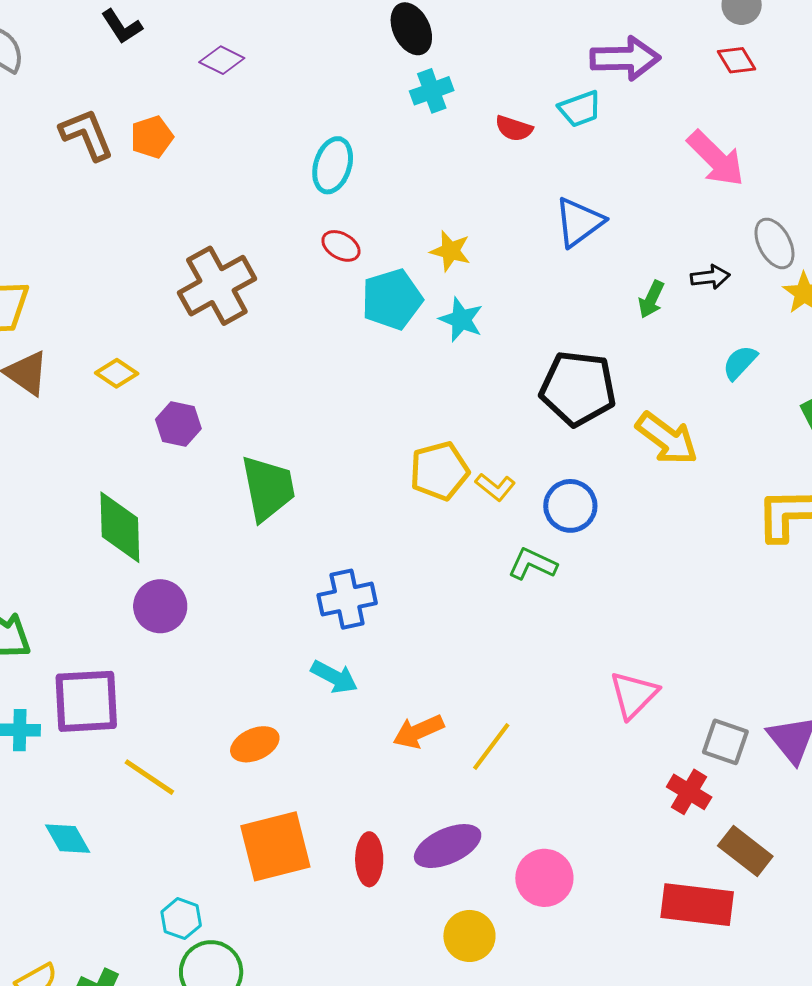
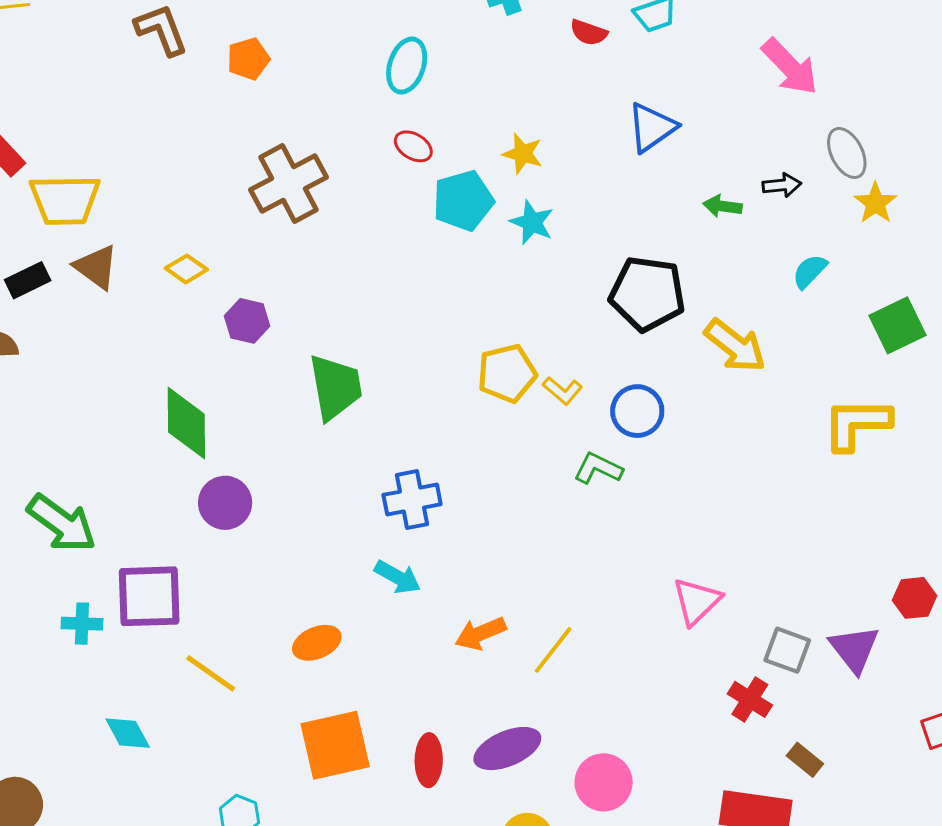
orange pentagon: (152, 137) -> (248, 59), moved
green arrow: (651, 299) -> (722, 206), turned 72
brown rectangle: (745, 851) -> (805, 760), size x0.7

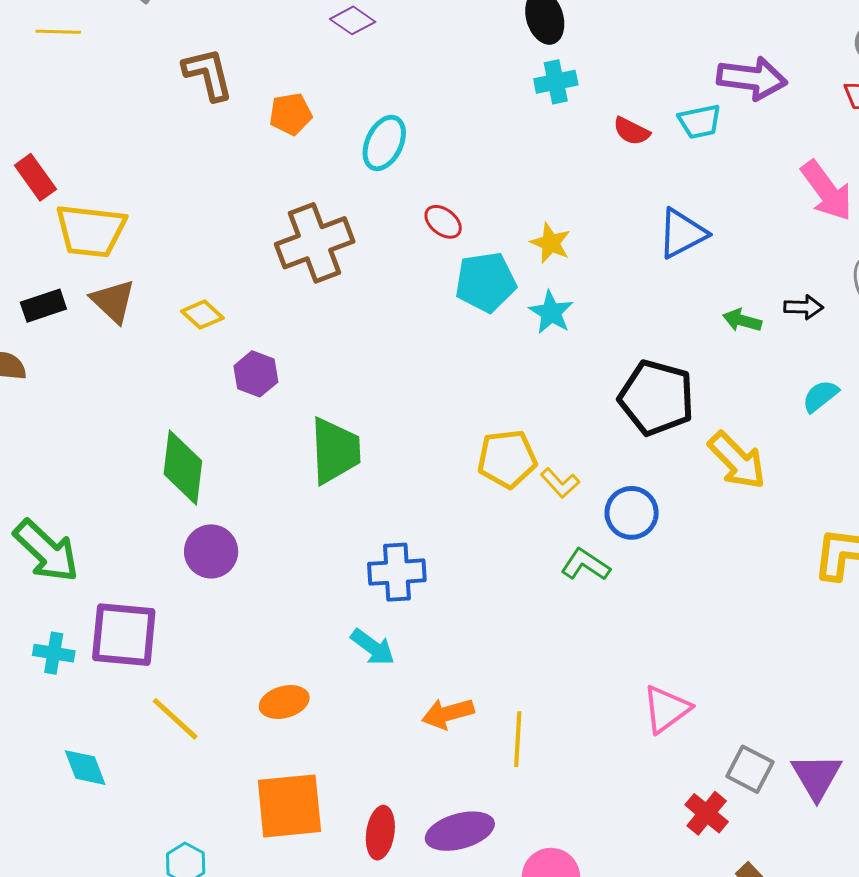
cyan ellipse: (407, 66) -> (384, 143), moved
yellow line: (553, 650) -> (518, 739), turned -42

